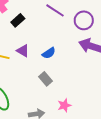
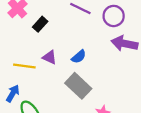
gray rectangle: (45, 79) -> (78, 86), size x1.6

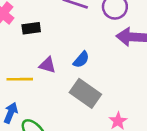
black rectangle: (40, 24) -> (31, 28), turned 48

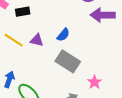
yellow line: (20, 79) -> (14, 40), moved, turned 36

